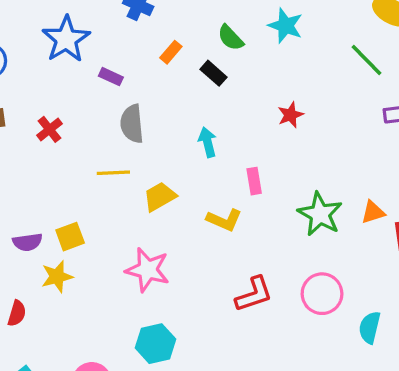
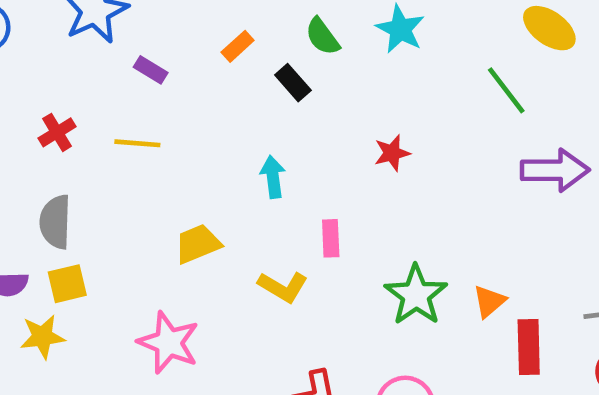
gray semicircle: (132, 124) -> (55, 222), moved
yellow line: (113, 173) -> (137, 143), moved
orange triangle: (373, 212) -> (489, 301), turned -30

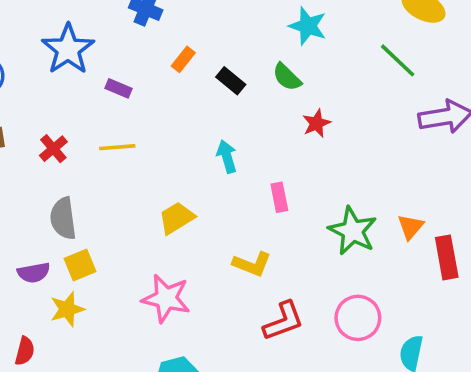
green semicircle: (322, 37) -> (287, 77), moved
yellow L-shape: (283, 287) -> (252, 264), moved

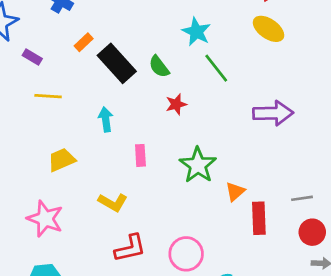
cyan star: (308, 26) -> (196, 32), moved
green line: (398, 60) -> (216, 68), moved
black rectangle: (231, 81) -> (117, 63), size x1.8
yellow line: (117, 147) -> (48, 96), moved
green star: (353, 231) -> (198, 165), moved

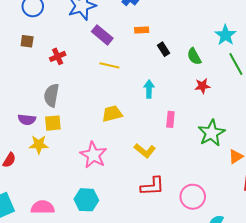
orange rectangle: (84, 42) -> (142, 30), turned 32
purple rectangle: (32, 57) -> (102, 35), size x1.5
black rectangle: (117, 63) -> (164, 49), size x0.5

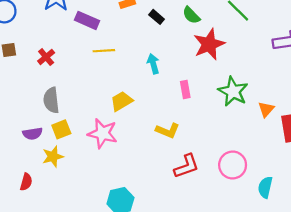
red star: (202, 86) -> (209, 44), size x1.8
pink star: (93, 155) -> (103, 133), moved

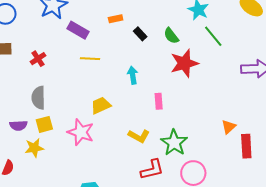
green star: (233, 92) -> (174, 143), moved

